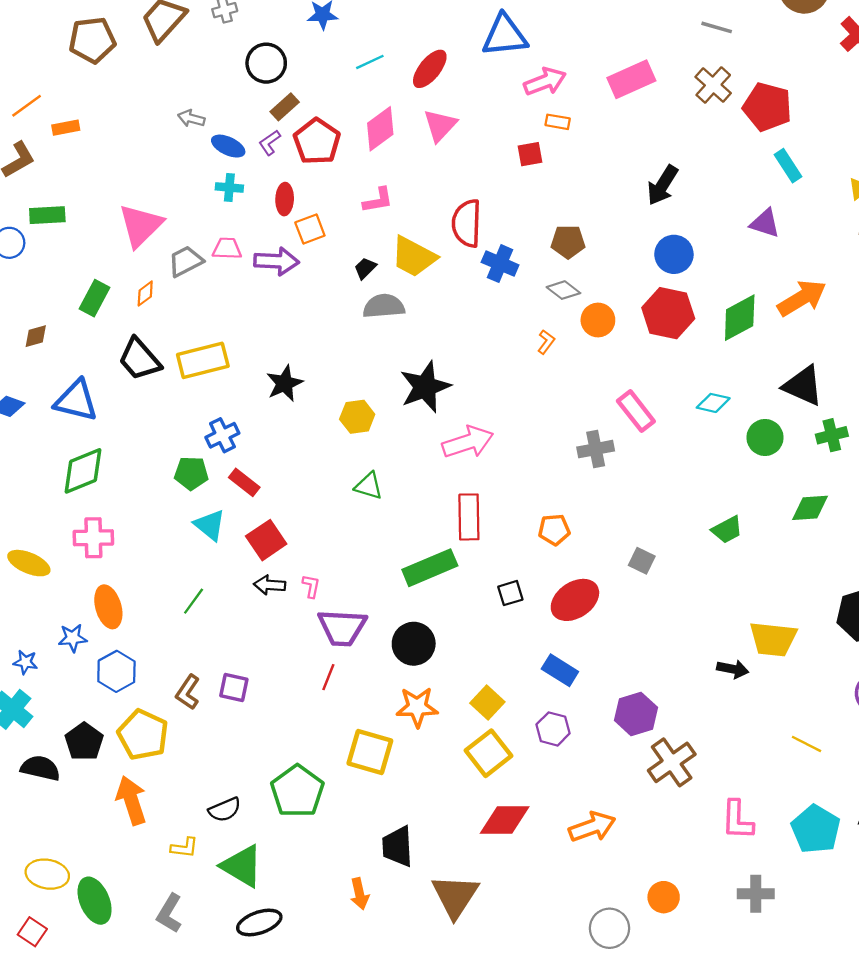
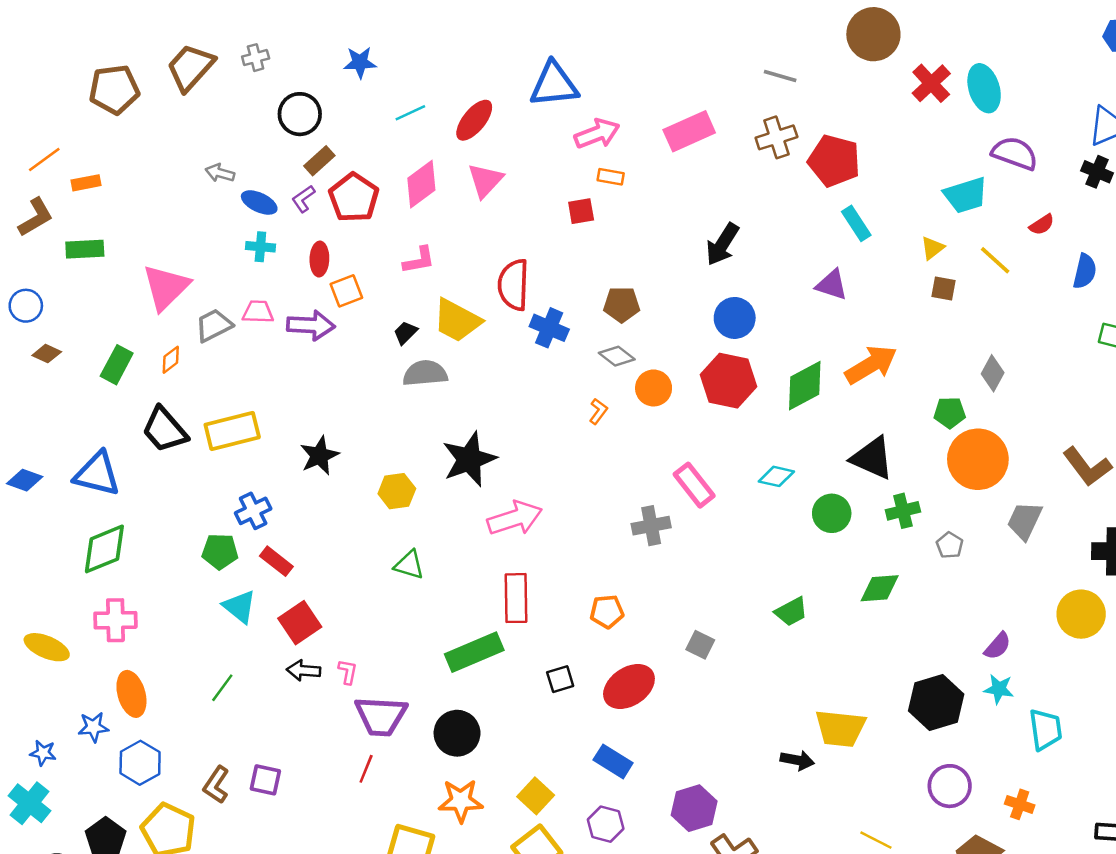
brown cross: (713, 85) -> (776, 137), turned 30
green rectangle: (47, 215) -> (85, 249), moved
brown diamond: (36, 336) -> (47, 354), moved, turned 40

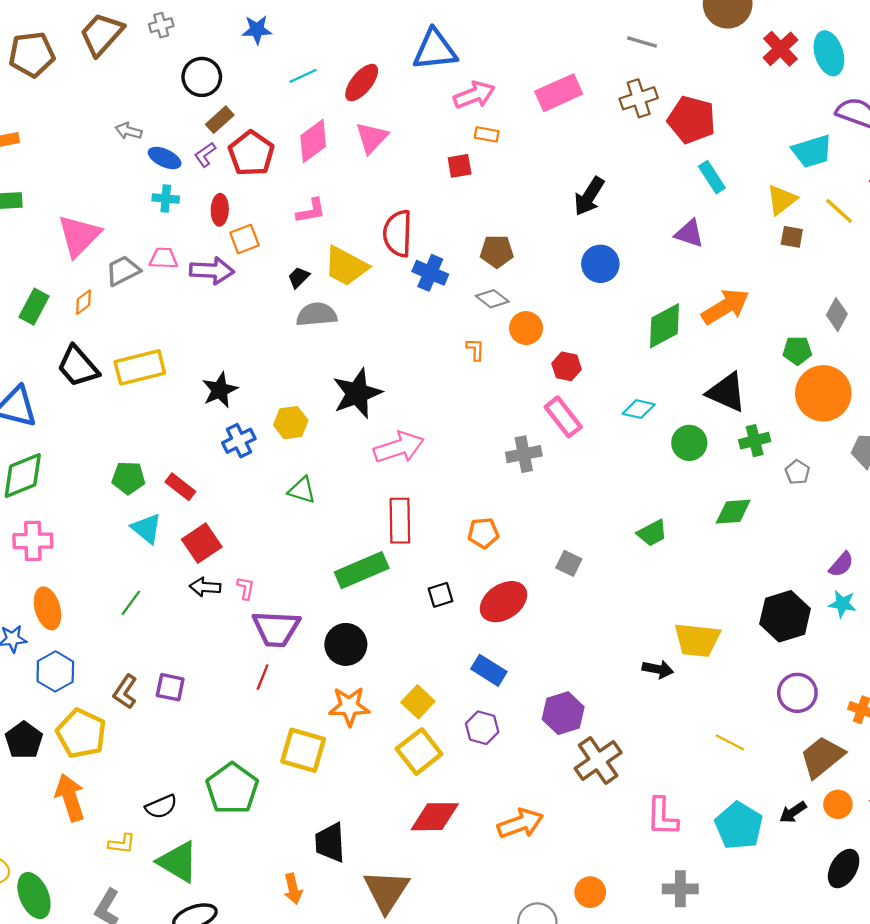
yellow triangle: (932, 248) -> (782, 200), size x1.4
red hexagon: (729, 381) -> (567, 366), moved, size x0.6
orange L-shape: (598, 411) -> (475, 349), turned -35
blue cross: (253, 511) -> (239, 441), moved

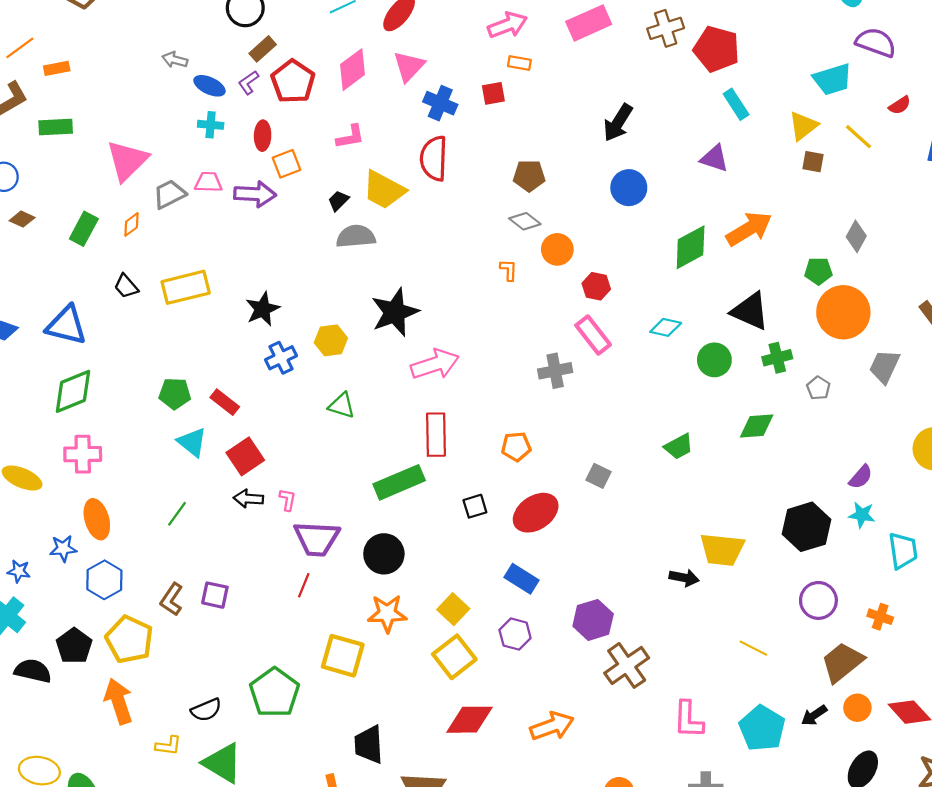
blue cross: (430, 273) -> (440, 103), moved
black trapezoid: (78, 366) -> (126, 286), size x0.6

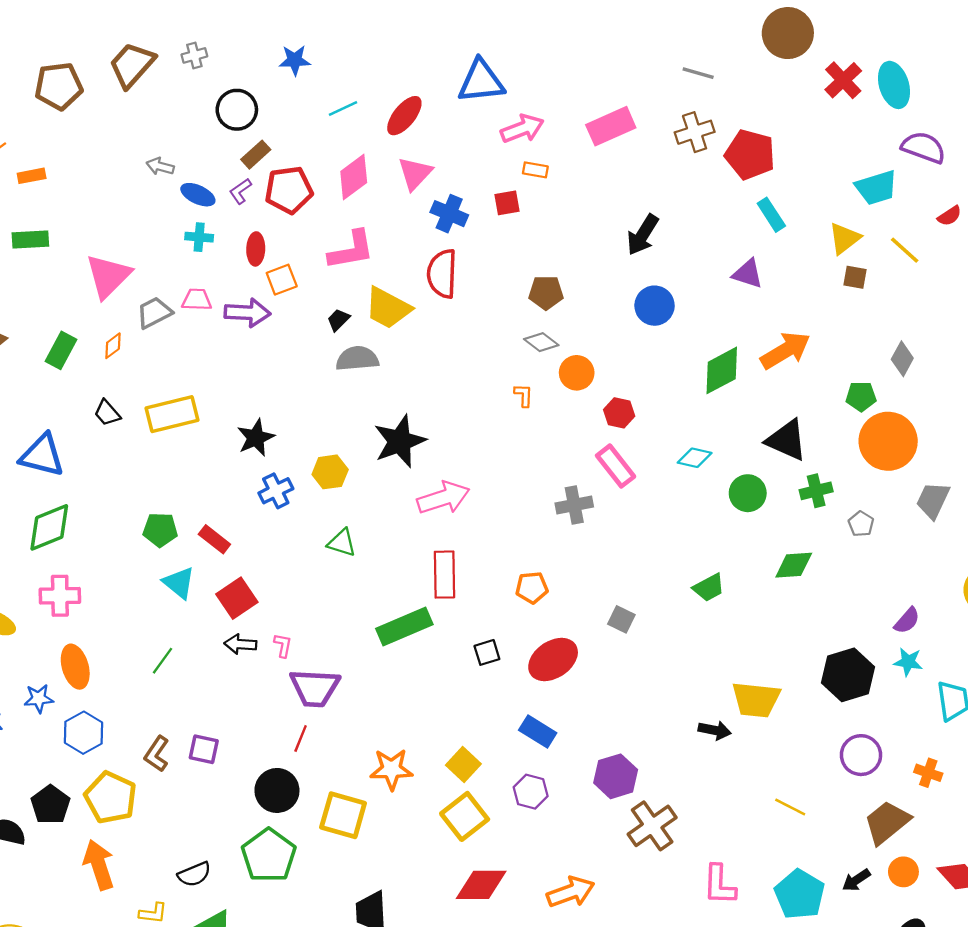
red pentagon: (293, 81) -> (289, 190), turned 30
pink L-shape: (350, 137) -> (351, 250), size x1.5
black circle: (384, 554) -> (277, 790), moved

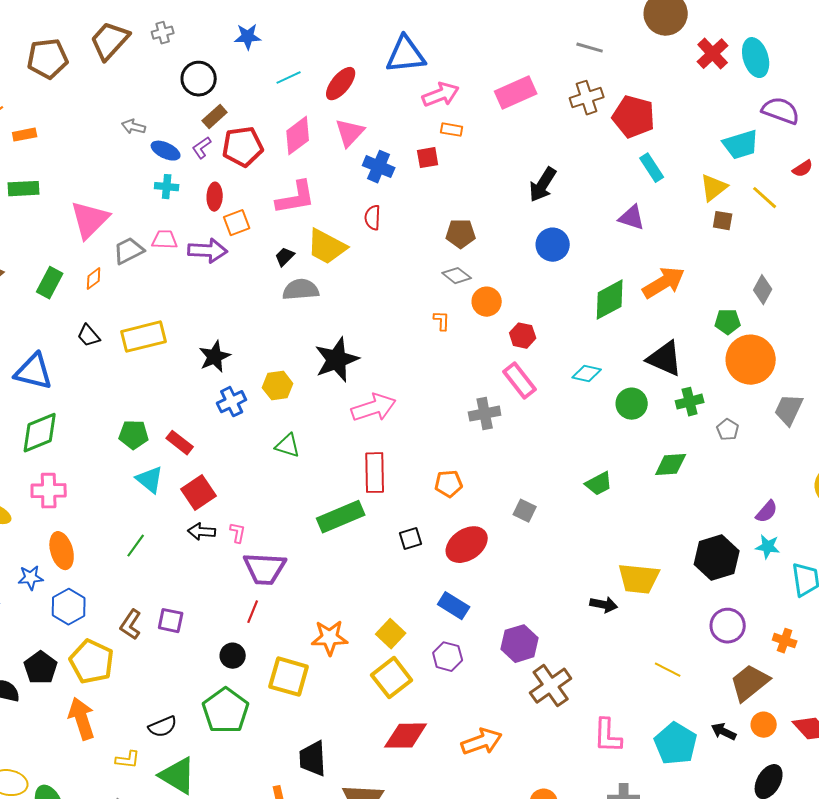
red semicircle: (442, 274) -> (373, 218), size x0.6
black circle: (277, 790) -> (233, 656), size x0.7
black arrow: (856, 880) -> (724, 732), turned 60

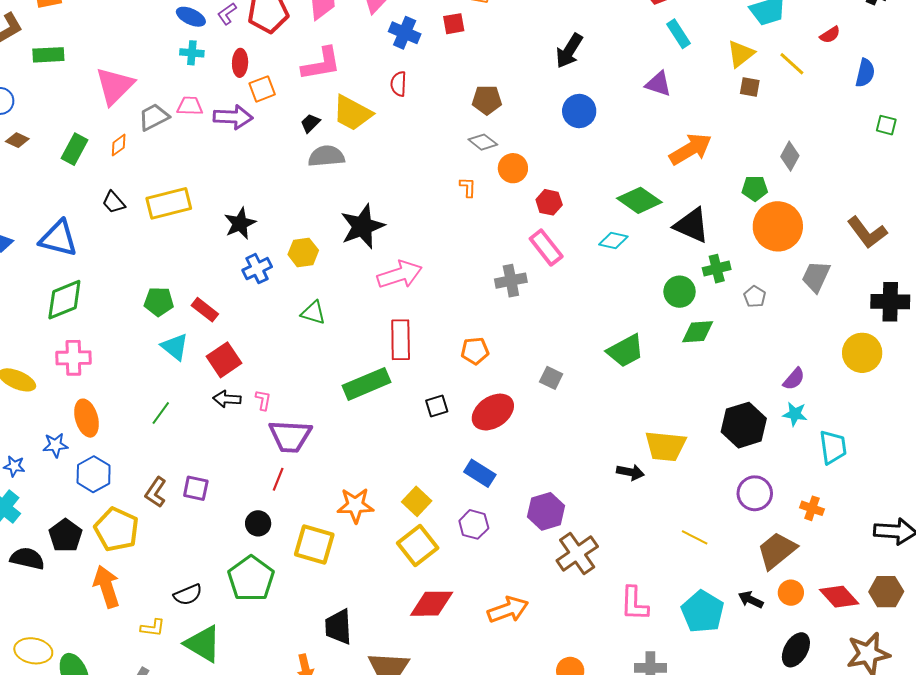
green diamond: (610, 300) -> (639, 200), moved, turned 63
green circle: (632, 404) -> (680, 292), moved
green trapezoid: (599, 484) -> (625, 351), size x1.4

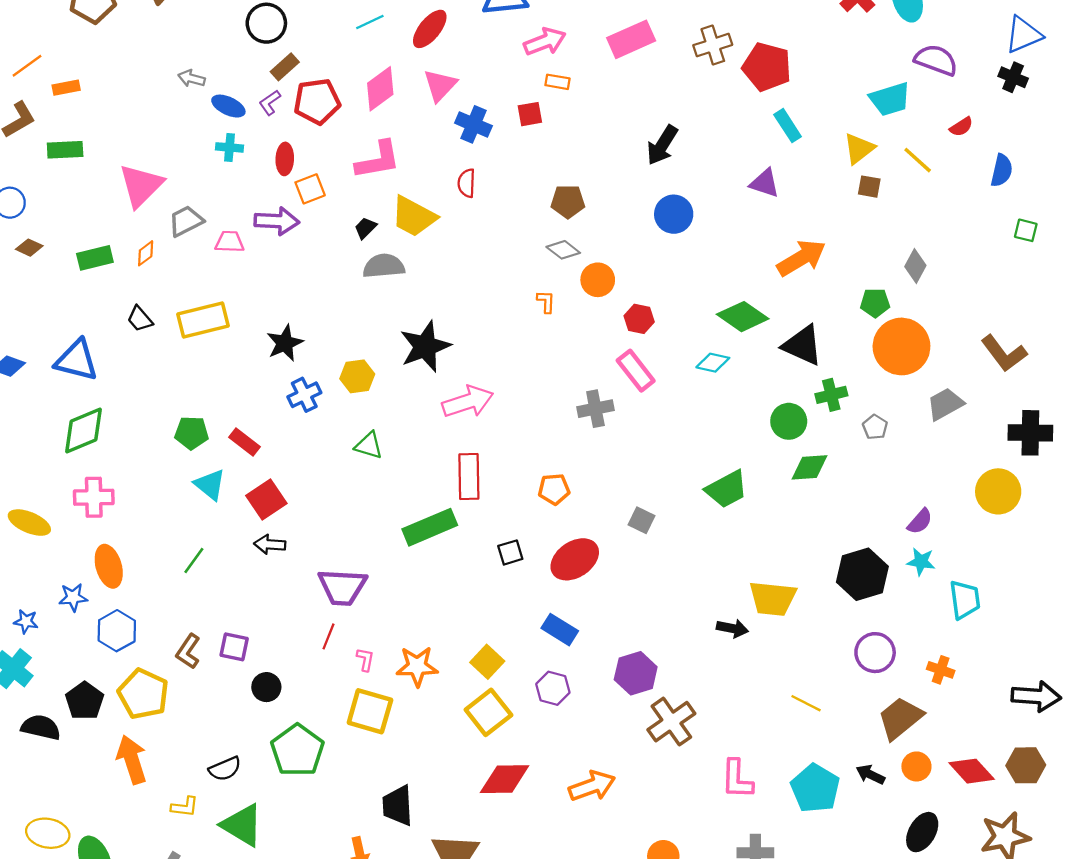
pink trapezoid: (190, 106) -> (230, 242), moved
green rectangle: (74, 149) -> (95, 258), turned 48
gray trapezoid: (816, 277) -> (945, 404), turned 36
pink L-shape: (263, 400) -> (365, 659), moved
black circle: (258, 523) -> (266, 687), moved

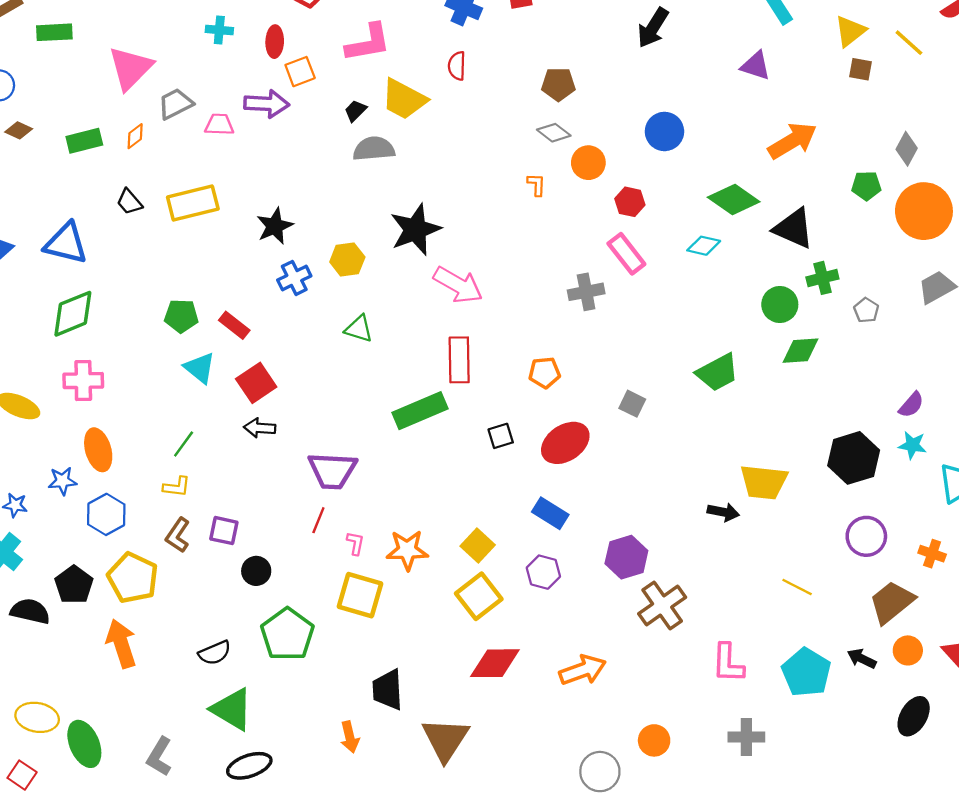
blue circle: (674, 214) -> (664, 131), moved
orange circle: (901, 346) -> (924, 211), moved
pink arrow: (468, 402) -> (458, 285), turned 48
yellow L-shape: (185, 807) -> (177, 487), moved

